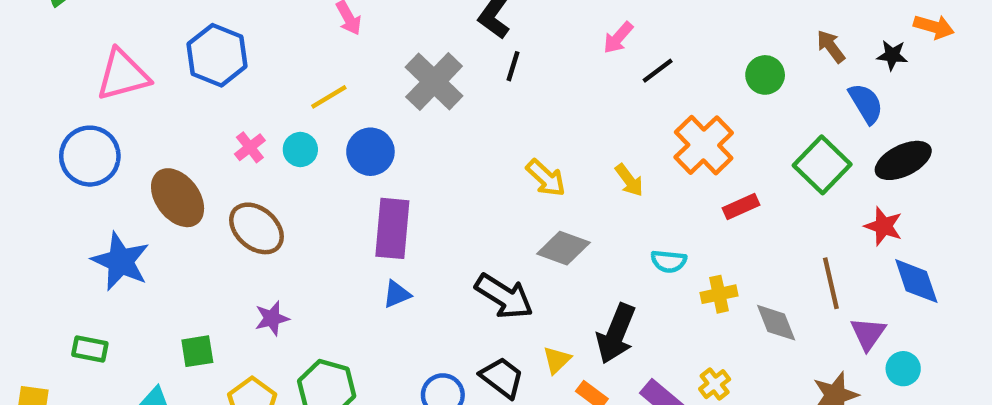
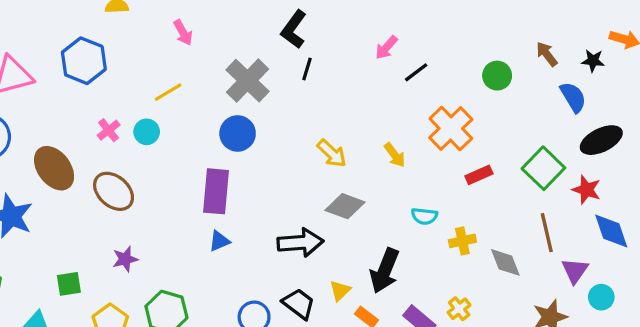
blue circle: (370, 152) -> (238, 133), moved
green square: (822, 165) -> (543, 168), moved
black arrow: (504, 296) -> (300, 243), turned -36

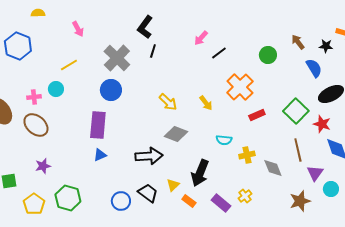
pink cross: (109, 130) -> (34, 97), moved, turned 32

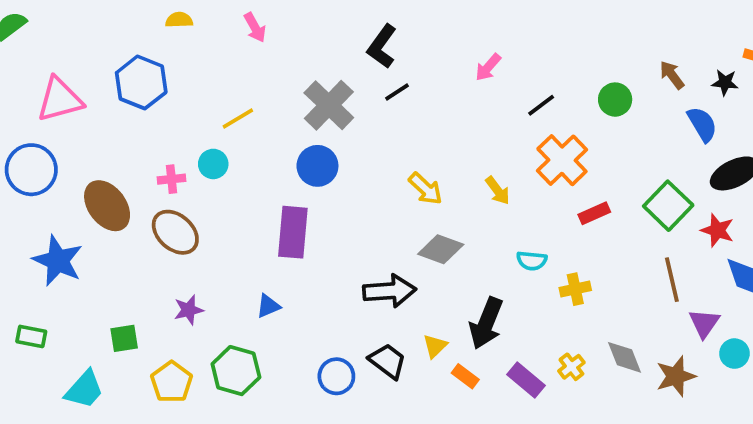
pink arrow: (78, 29) -> (255, 27), moved
black line: (153, 51) -> (397, 92), turned 40
black line: (219, 53) -> (541, 105), moved
blue triangle: (100, 155) -> (268, 306), moved
gray diamond: (273, 168) -> (625, 357), moved

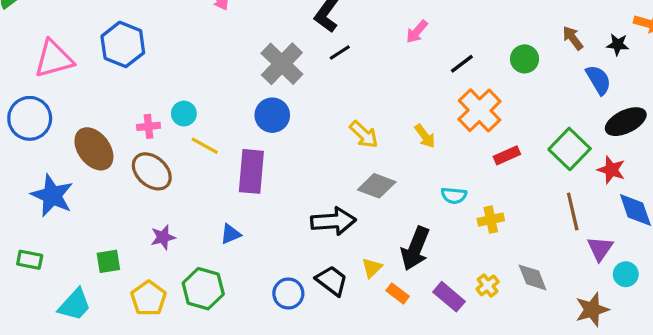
yellow line: (238, 118) -> (205, 146), moved, turned 60
brown star: (676, 376) -> (592, 310), moved

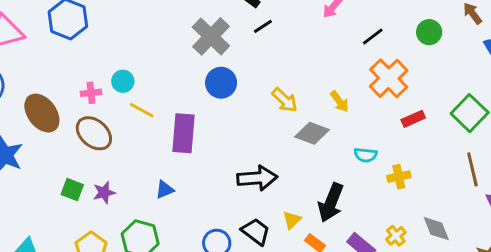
blue circle: (272, 115) -> (221, 83), moved
gray diamond: (377, 186) -> (312, 133), moved
green square: (108, 261) -> (72, 190), moved, turned 30

